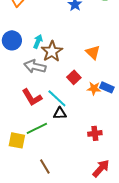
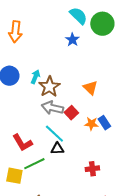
gray arrow: (35, 66) -> (52, 108), moved
blue rectangle: (107, 87) -> (104, 123), turned 32
red L-shape: (32, 97) -> (22, 143), moved

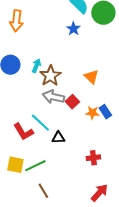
cyan line: (54, 134) -> (40, 123), moved
green line: (34, 164) -> (35, 166), moved

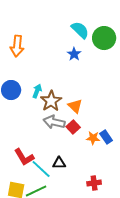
orange triangle: (91, 77) -> (75, 106), moved
cyan line: (40, 123) -> (41, 169), moved

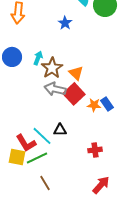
blue star: (74, 54) -> (65, 23), moved
red square: (73, 127) -> (74, 94), size x1.5
red L-shape: (24, 157) -> (26, 143), moved

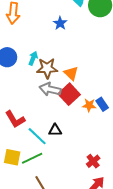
brown star: (52, 68) -> (47, 68), turned 30
red L-shape: (26, 143) -> (15, 119), moved
red cross: (95, 150) -> (93, 161), moved, turned -32

